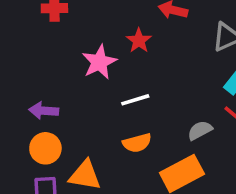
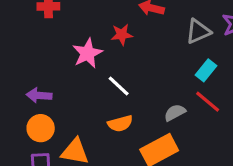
red star: (139, 41) -> (122, 35), turned 30
white line: (135, 100) -> (119, 86), turned 60

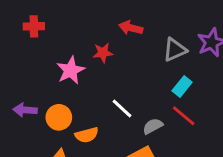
white line: (119, 86) -> (122, 109), moved
orange semicircle: (120, 123) -> (87, 135), moved
orange circle: (41, 128) -> (59, 117), moved

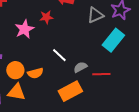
cyan rectangle: (182, 86) -> (113, 40), moved, size x1.6
red line: (184, 116) -> (101, 74), moved, turned -42
orange circle: (59, 117) -> (15, 70), moved

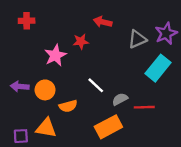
orange circle: (15, 70) -> (45, 90), moved

